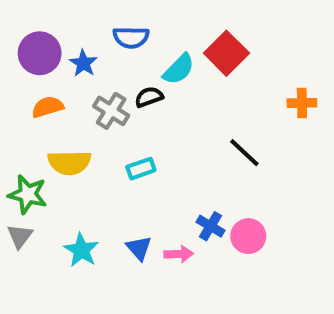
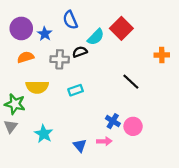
blue semicircle: (131, 37) -> (70, 20), turned 66
gray cross: (111, 111) -> (60, 59), turned -30
blue triangle: (139, 248) -> (80, 146), moved
pink arrow: (179, 254) -> (104, 141), moved

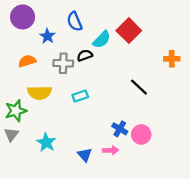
purple circle: (21, 28) -> (23, 17), moved
green star: (15, 104) -> (16, 111), turned -30

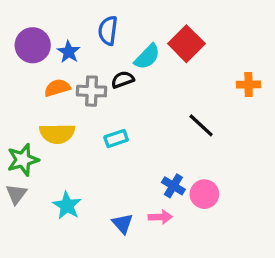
purple circle: (23, 17) -> (33, 45), moved
blue semicircle: (75, 21) -> (108, 31), turned 30
orange semicircle: (27, 61) -> (57, 88), moved

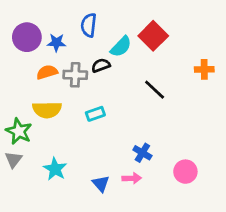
blue star: (69, 52) -> (56, 43), turned -30
black line: (201, 125) -> (155, 90), moved
green star: (23, 160) -> (19, 131), turned -30
pink circle: (204, 194) -> (185, 172), moved

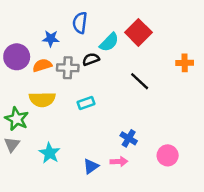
purple circle: (27, 37) -> (17, 57), moved
blue triangle: (101, 184) -> (91, 166), turned 35

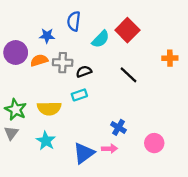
black semicircle: (91, 59) -> (84, 72), moved
yellow semicircle: (42, 99) -> (49, 108), moved
blue triangle: (91, 166) -> (84, 153), size x1.5

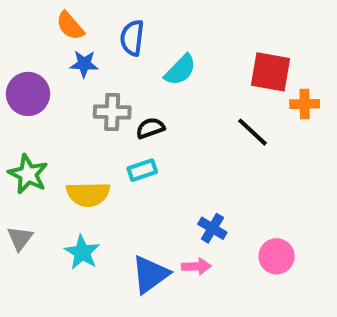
red square: (127, 30) -> (271, 72), moved, turned -35
orange semicircle: (39, 60) -> (70, 26), moved, turned -114
black line: (129, 75) -> (252, 132), moved
green star: (16, 110) -> (28, 174), moved

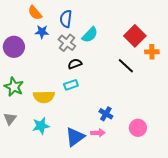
red square: (271, 72) -> (135, 36), turned 35
gray cross: (112, 112) -> (67, 43), moved, turned 36
cyan star: (82, 252) -> (41, 126), turned 30

